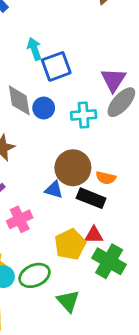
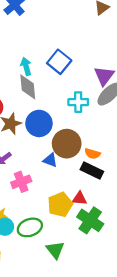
cyan arrow: (34, 49) -> (26, 66), moved
blue square: (56, 66) -> (59, 62), turned -35
blue circle: (44, 108) -> (39, 123), moved, size x1.5
black rectangle: (91, 198) -> (92, 171), moved

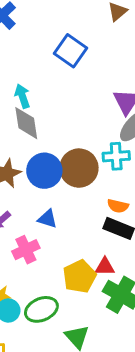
blue square: (59, 62) -> (71, 51), moved
cyan cross: (78, 102) -> (116, 156), moved
brown circle: (67, 144) -> (79, 168), moved
blue triangle: (50, 160) -> (47, 219), moved

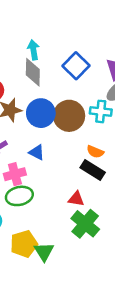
blue square: (71, 51) -> (76, 66), moved
yellow pentagon: (80, 276) -> (24, 244), moved
green ellipse: (41, 309) -> (19, 196), moved

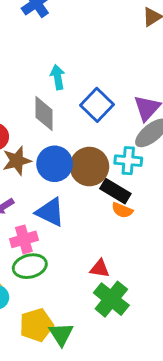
cyan arrow: (33, 50) -> (58, 77), moved
blue triangle: (37, 152) -> (50, 212), size x1.5
black rectangle: (93, 170) -> (115, 191), moved

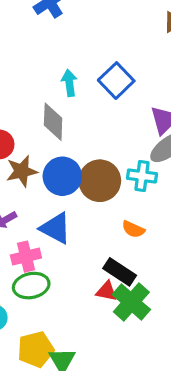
blue square: (97, 105) -> (116, 81), moved
black rectangle: (115, 191) -> (120, 272), moved
green cross: (111, 299) -> (131, 302), moved

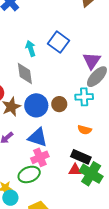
brown circle: (100, 181) -> (59, 104), size x0.6
pink cross: (26, 257) -> (40, 157), moved

